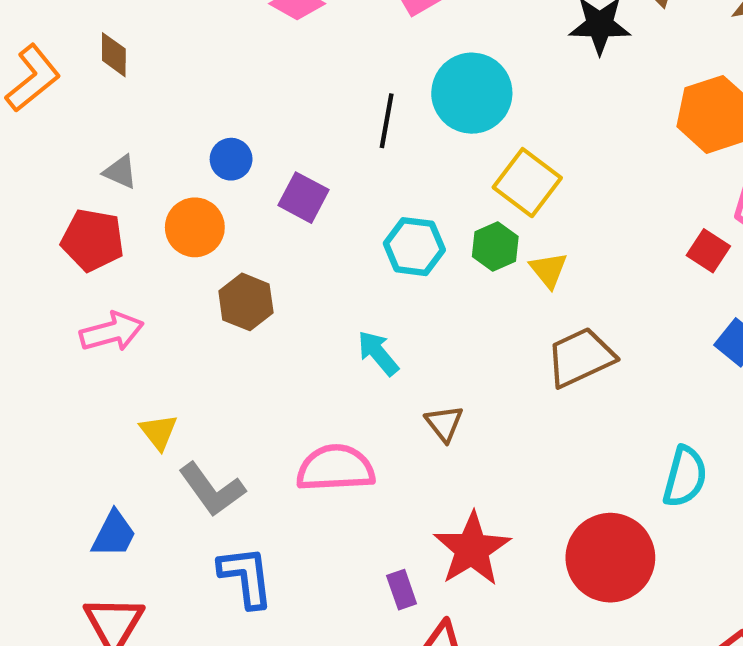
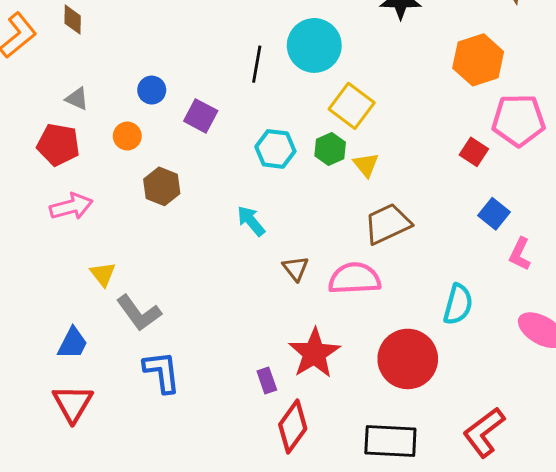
orange circle: (195, 227) -> (127, 136), size x0.7
pink semicircle: (335, 468) -> (355, 278), moved

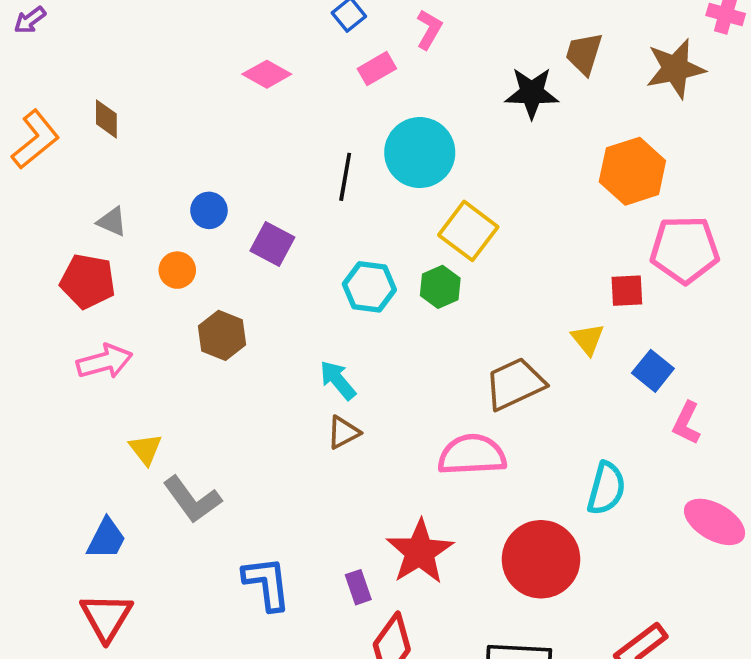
red square: (474, 152) -> (627, 291), turned -36
yellow triangle: (366, 165) -> (588, 339), moved
brown triangle: (296, 268) -> (343, 432), moved, turned 40
blue L-shape: (162, 372) -> (267, 583), moved

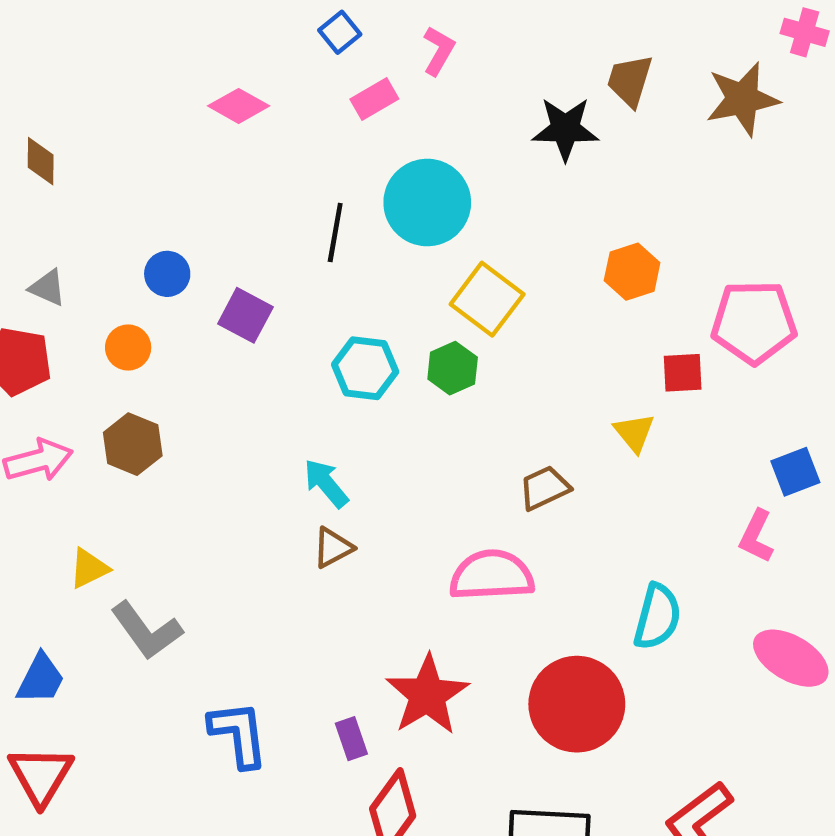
orange hexagon: (632, 171) -> (632, 272), moved, size x0.7
brown hexagon: (222, 335) -> (133, 444), moved
blue square: (653, 371) -> (795, 472), moved, turned 30
brown trapezoid: (515, 384) -> (545, 488), size x0.7
yellow triangle: (146, 449) -> (89, 568), turned 42

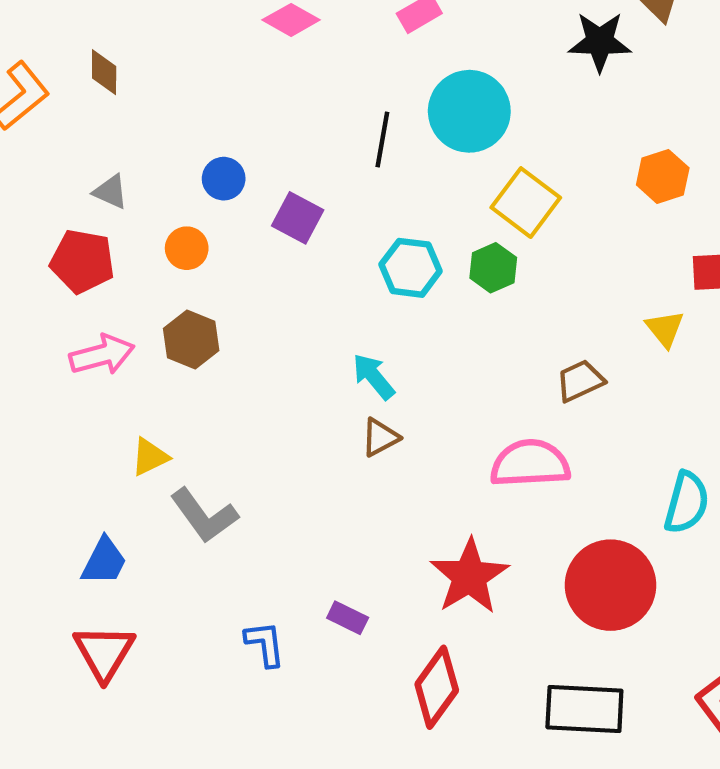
blue L-shape: (239, 734) -> (265, 644), moved, size x0.7
purple rectangle: (351, 739) -> (348, 618), moved, turned -45

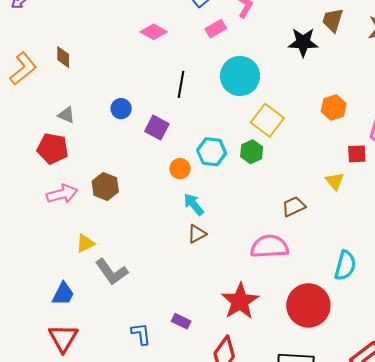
black line: (382, 140) -> (181, 84), moved
orange circle: (187, 248) -> (180, 169), moved

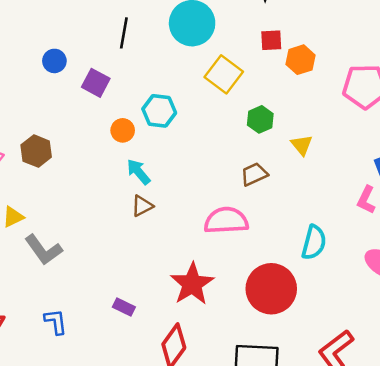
green hexagon: (252, 152) -> (260, 119), moved
red square: (357, 154) -> (271, 40), moved
blue L-shape: (141, 334) -> (56, 322), moved

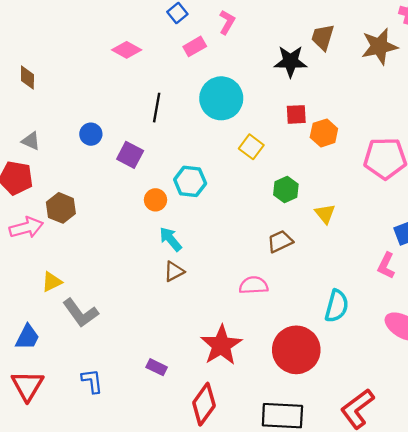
yellow square: (224, 74) -> (251, 147), size x0.7
brown hexagon: (36, 151) -> (61, 208), moved
pink semicircle: (226, 221) -> (254, 285), size x0.7

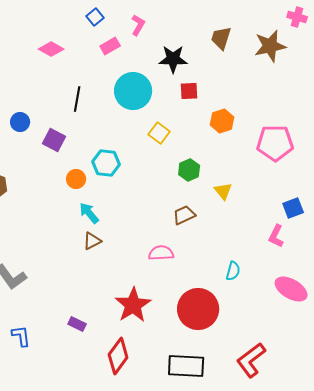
black star: (290, 61) -> (173, 59), moved
red square: (296, 114) -> (189, 91), moved
cyan semicircle: (337, 306) -> (233, 271), size x0.7

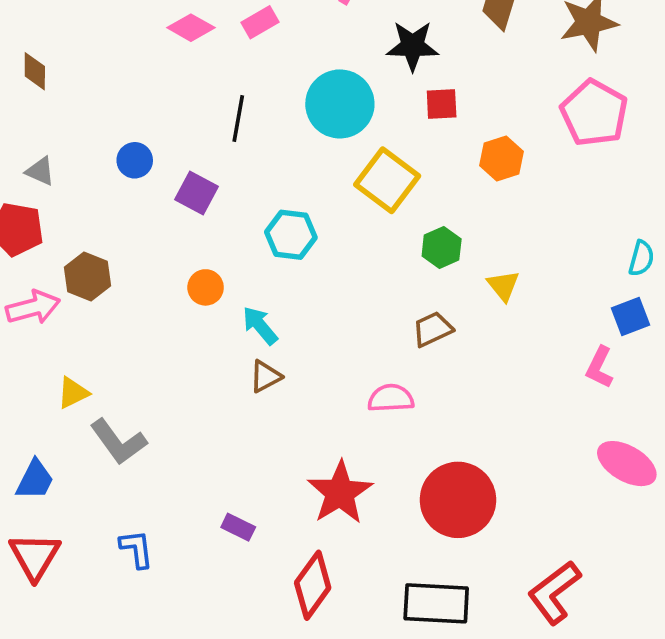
pink rectangle: (110, 46) -> (260, 22), moved
yellow square: (159, 133) -> (387, 180), size x1.6
pink pentagon: (275, 143) -> (594, 113), moved, turned 30
orange circle: (76, 179) -> (206, 287), moved
cyan semicircle: (233, 271) -> (641, 258), moved

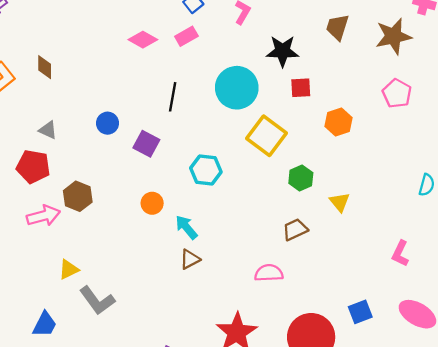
pink pentagon: (594, 113) -> (397, 93), size x0.7
blue square: (630, 316) -> (360, 312), moved

